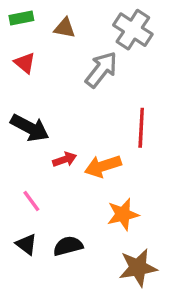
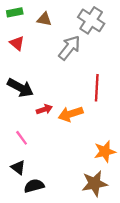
orange star: (123, 214) -> (105, 152), moved
black semicircle: (68, 246) -> (34, 186), moved

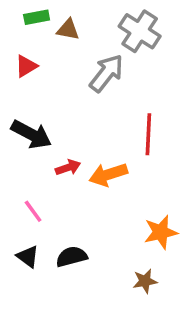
green rectangle: (15, 12) -> (37, 17), moved
red triangle: (17, 43) -> (26, 66), turned 49
brown star: (95, 183) -> (145, 281), size x0.6
black semicircle: (34, 186) -> (72, 257), moved

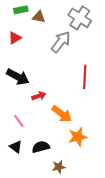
orange arrow: (108, 175) -> (62, 114), moved, turned -125
orange star: (161, 232) -> (78, 137), moved
brown star: (145, 281) -> (59, 167), moved

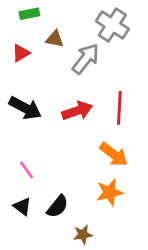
brown triangle: (39, 17) -> (55, 39), moved
red arrow: (39, 96) -> (77, 111), moved, size x1.5
orange arrow: (62, 114) -> (114, 154), moved
black semicircle: (41, 147) -> (58, 206), turned 144

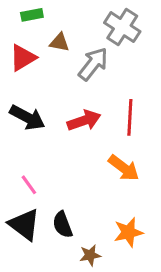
red triangle: (21, 53) -> (23, 58), size x1.4
orange star: (110, 192) -> (128, 232), moved
black triangle: (22, 206) -> (24, 225), size x1.6
black semicircle: (58, 206) -> (63, 225), turned 120

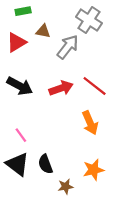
red line: (130, 117) -> (95, 86), turned -55
orange arrow: (124, 168) -> (90, 123), turned 30

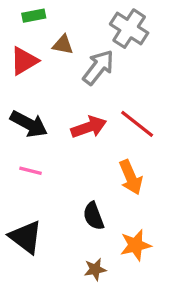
pink line: (21, 135) -> (30, 171), moved, turned -40
black semicircle: (45, 164) -> (94, 216), moved

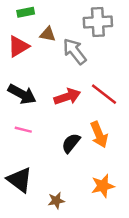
gray cross: (129, 29) -> (98, 22), turned -36
gray arrow: (98, 67) -> (75, 51), turned -76
black semicircle: (94, 216) -> (71, 143), moved, turned 60
brown star: (95, 269) -> (56, 201), moved

